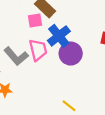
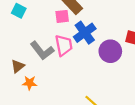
purple circle: (71, 54) -> (110, 51), moved

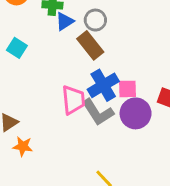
pink square: (62, 16) -> (127, 89), moved
gray L-shape: (42, 50) -> (98, 112), moved

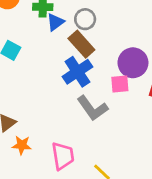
blue cross: (103, 85) -> (77, 72), moved
pink trapezoid: (73, 100) -> (63, 156), moved
purple circle: (136, 113) -> (133, 63), moved

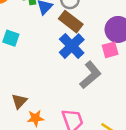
gray L-shape: (92, 108) -> (90, 75), turned -84

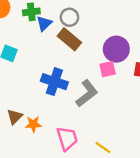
blue cross: (72, 46) -> (54, 82), moved, turned -30
orange star: (35, 118) -> (33, 124), moved

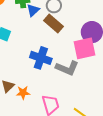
pink square: (108, 69) -> (84, 48), size x1.6
gray L-shape: (87, 93) -> (67, 68), turned 60

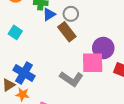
blue cross: (41, 58) -> (24, 73), moved

